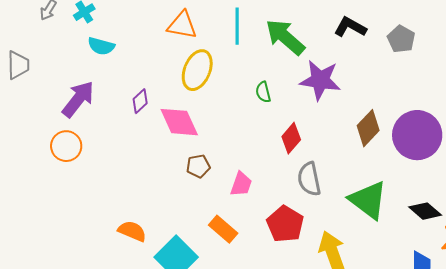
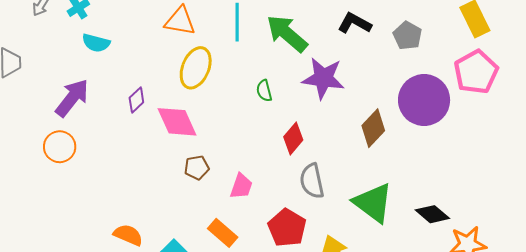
purple circle: (417, 135) -> (424, 100), moved

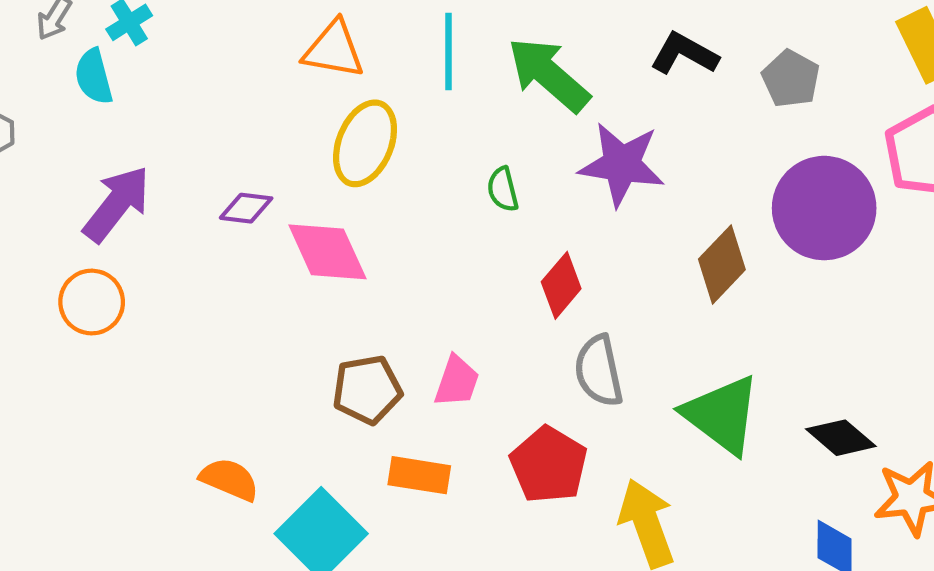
cyan semicircle: (96, 43) -> (94, 77), moved, turned 60
purple diamond: (136, 100) -> (246, 208), turned 50
brown pentagon: (197, 167) -> (367, 390), moved, size x1.4
orange rectangle: (223, 233) -> (419, 475), turned -32

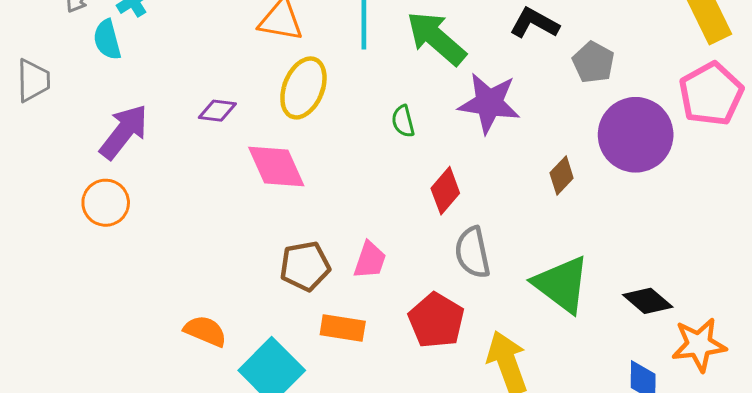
gray pentagon: (791, 79) -> (593, 62), moved
purple diamond: (246, 208) -> (217, 111), moved
brown diamond: (722, 264) -> (562, 176), size x0.7

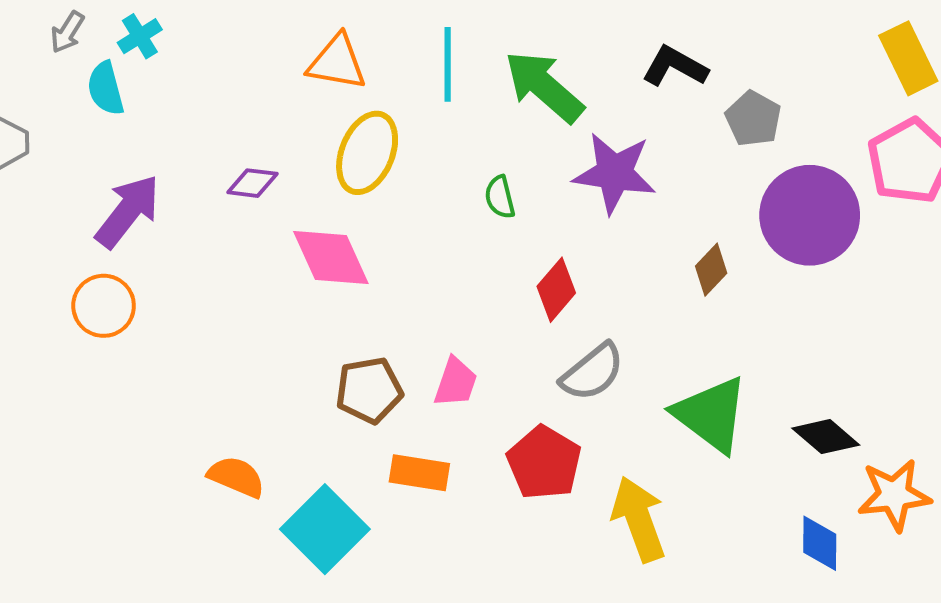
gray semicircle: (473, 253) -> (592, 372), turned -117

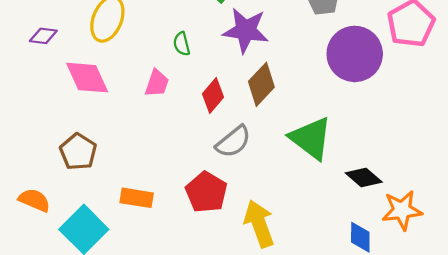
brown diamond: (711, 270) -> (261, 84), moved, size x1.5
pink trapezoid: (456, 382) -> (157, 83), moved
brown pentagon: (369, 390) -> (78, 152), moved, turned -30
green triangle: (711, 414) -> (311, 138), moved

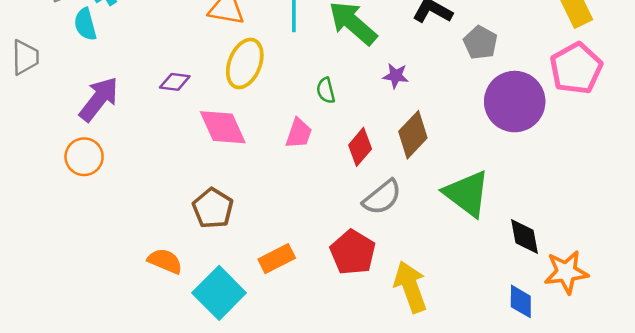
purple star: (246, 30) -> (396, 76), size x0.5
black diamond: (364, 178) -> (524, 236), turned 39
orange rectangle: (137, 198) -> (277, 259), turned -36

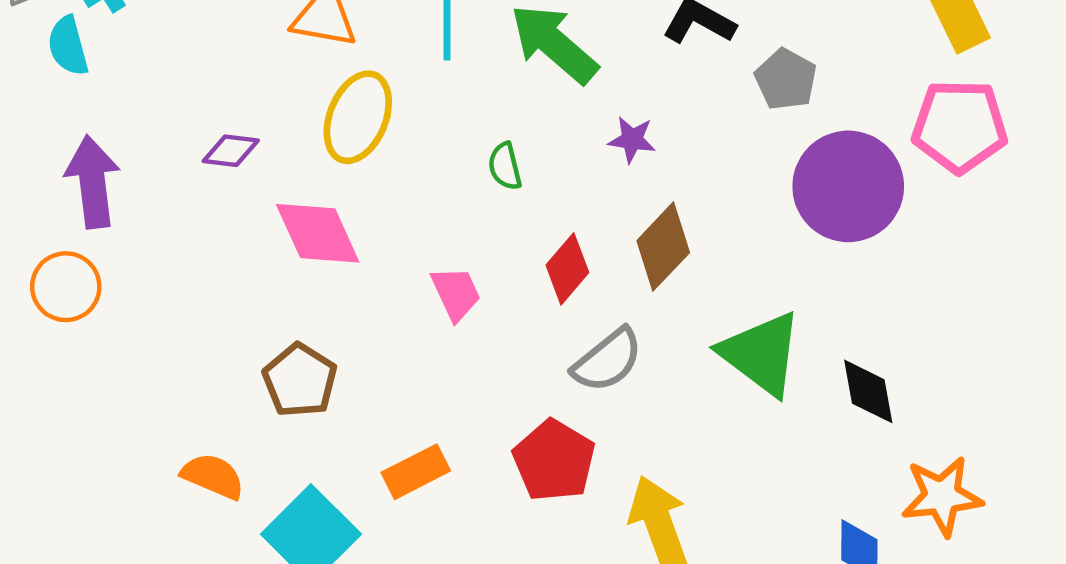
pink pentagon: (576, 68) -> (960, 126), turned 30
purple arrow: (99, 99) -> (93, 182), turned -45
pink trapezoid: (299, 133) -> (456, 293), moved, turned -44
black diamond: (524, 236) -> (868, 391), moved

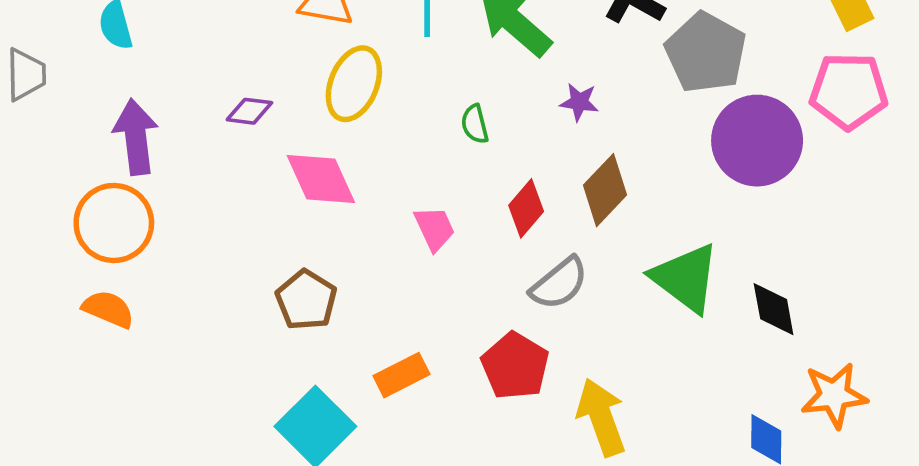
gray pentagon: (786, 79) -> (706, 53), size x1.6
orange circle: (66, 287) -> (114, 223), size x1.4
orange semicircle: (213, 476) -> (108, 309), moved

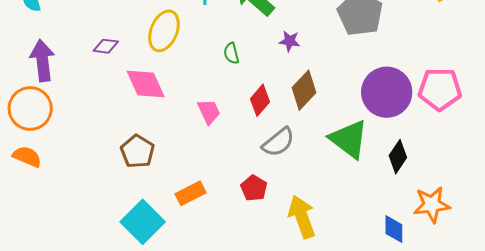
pink pentagon: (849, 91) -> (440, 89), moved
purple circle: (757, 141) -> (387, 92), moved
black diamond: (774, 309) -> (398, 157), turned 44
red pentagon: (515, 366) -> (254, 188), size x0.7

